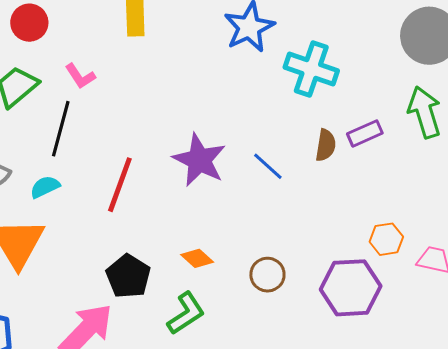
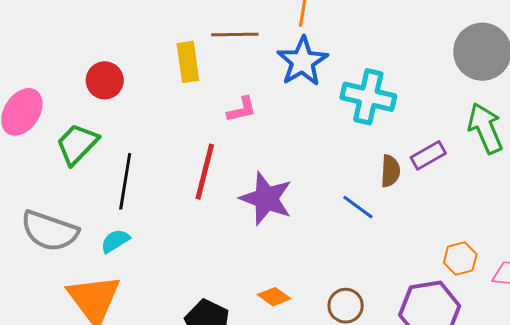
red circle: (29, 23) -> (105, 80), moved
pink L-shape: (80, 76) -> (242, 109), moved, turned -64
blue line: (268, 166) -> (358, 207), moved
red line: (120, 185) -> (205, 172), moved

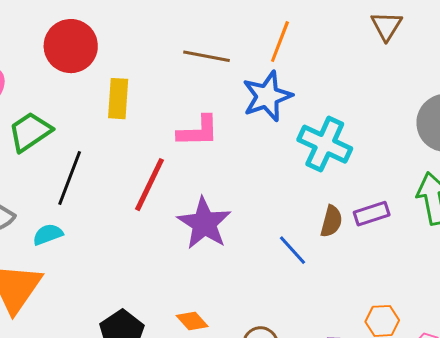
yellow rectangle: (188, 62) -> (118, 99), moved
red circle: (105, 80) -> (71, 46), moved, size x1.4
pink L-shape: (242, 109) -> (198, 131), size x1.4

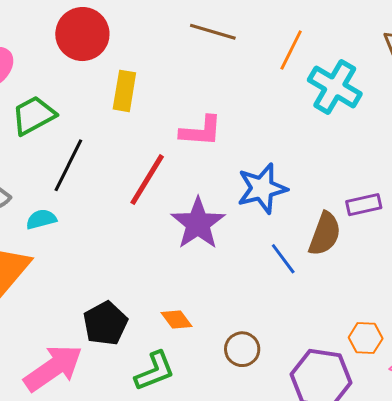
brown line: (206, 56) -> (213, 32), moved
blue star: (267, 96) -> (262, 188), moved
cyan cross: (325, 144) -> (335, 87), moved
purple rectangle: (372, 214) -> (364, 205), moved
brown semicircle: (331, 221) -> (325, 234), size x1.4

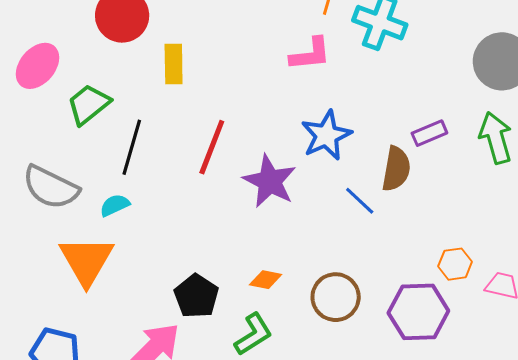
pink L-shape: (201, 131) -> (310, 54), moved
orange diamond: (176, 319) -> (266, 280), turned -32
brown circle: (242, 349) -> (336, 297), size x1.4

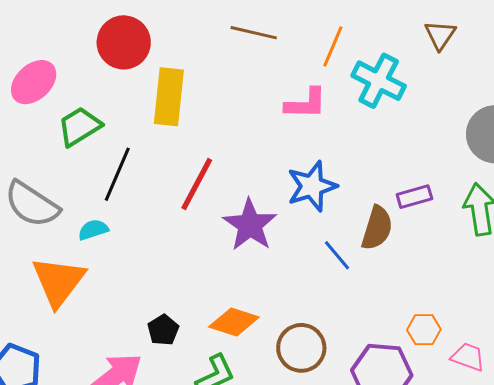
yellow rectangle: (174, 64) -> (169, 97), size x1.4
orange diamond: (266, 280) -> (234, 322), size x1.5
black pentagon: (196, 296) -> (163, 330), size x0.7

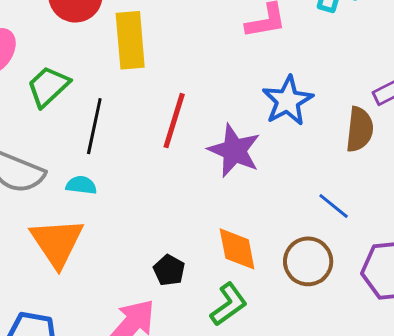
cyan semicircle: (93, 230) -> (81, 185), turned 36
blue line: (337, 255) -> (334, 206), moved
orange diamond: (234, 322) -> (237, 249), turned 72

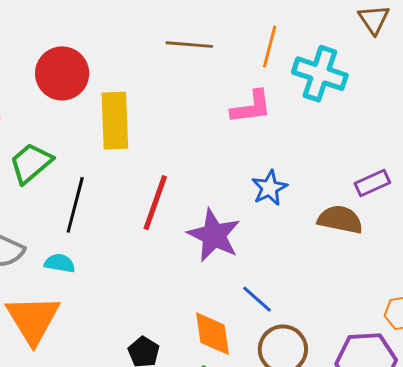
blue star: (288, 101) -> (269, 188), size x0.7
brown semicircle: (360, 129) -> (340, 220), turned -87
blue line: (334, 206) -> (257, 299), moved

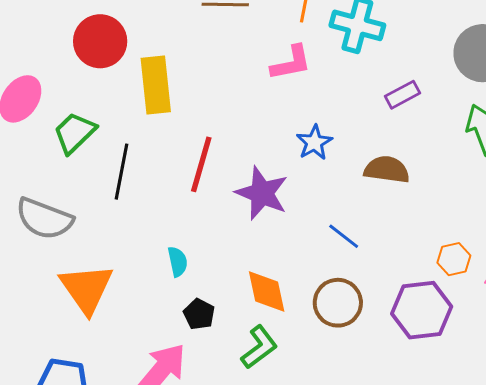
purple rectangle: (372, 183) -> (403, 95), moved
cyan semicircle: (60, 263) -> (178, 262), moved, turned 72
blue line: (257, 299) -> (344, 236), moved

